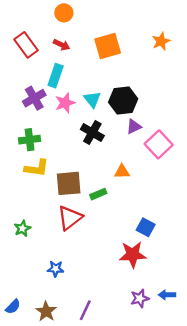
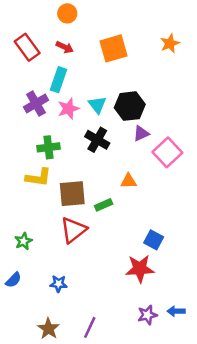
green cross: (30, 140) -> (48, 147), moved
blue semicircle: (13, 307) -> (13, 280), moved

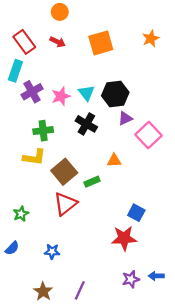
cyan rectangle: (58, 80) -> (15, 71), moved
brown square: (72, 194) -> (64, 172), turned -35

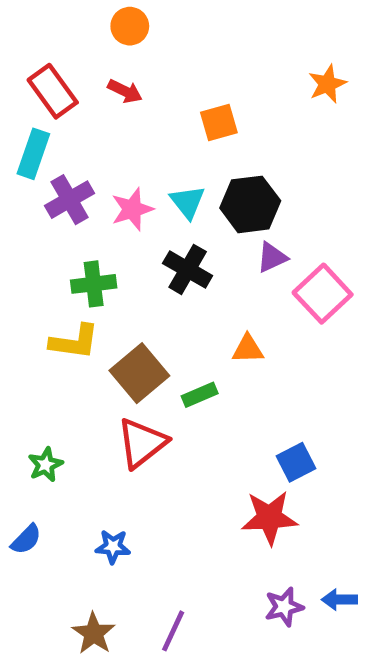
orange square: (101, 43) -> (219, 122), moved, size x0.7
blue square: (136, 213) -> (296, 462), turned 35

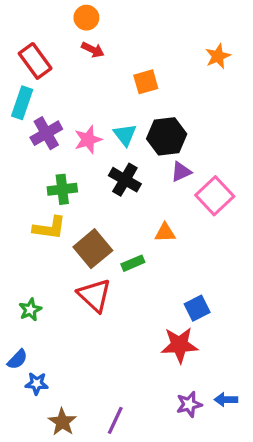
red arrow: (125, 91) -> (93, 50), moved
red triangle: (142, 443) -> (94, 295), turned -39
blue star: (113, 547) -> (37, 383), moved

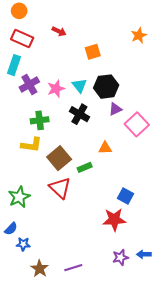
orange circle: (86, 18) -> (19, 11), moved
red rectangle: (35, 61) -> (22, 38), turned -30
blue square: (197, 308) -> (126, 196), turned -35
green star: (30, 310) -> (19, 197), size x1.5
purple line: (115, 420) -> (73, 268), turned 48

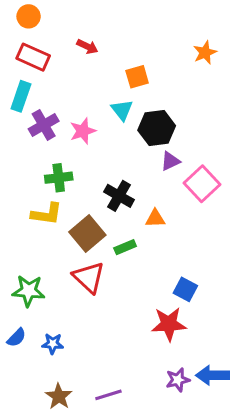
cyan triangle: (79, 86) -> (122, 110), moved
black cross: (79, 114) -> (119, 196), moved
green star: (19, 197) -> (29, 291), turned 30
blue star: (23, 244) -> (53, 344), moved
blue arrow: (144, 254) -> (212, 375), size x1.5

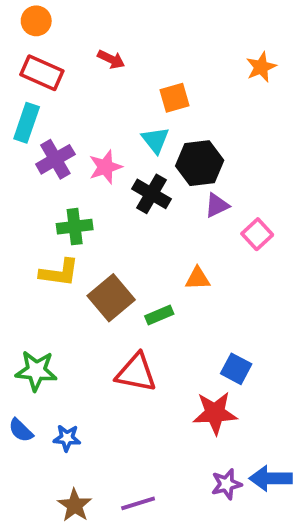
pink square: (202, 184) -> (257, 234), size x0.7
black cross: (119, 196) -> (152, 194), moved
red triangle: (89, 277) -> (136, 373), moved, turned -32
blue semicircle: (16, 338) -> (21, 430), turned 90

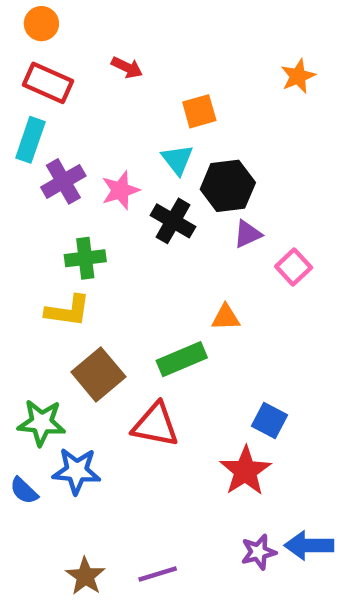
brown square: (111, 298) -> (98, 374), moved
green rectangle: (159, 315) -> (182, 359), size x1.5
red star: (215, 413) -> (245, 471), turned -30
blue star: (67, 438) -> (77, 471), moved, size x1.5

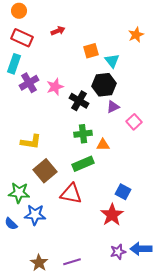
red arrow: (127, 67) -> (58, 31), turned -48
cyan triangle: (177, 160) -> (112, 61), moved
green cross: (85, 258) -> (83, 134), moved

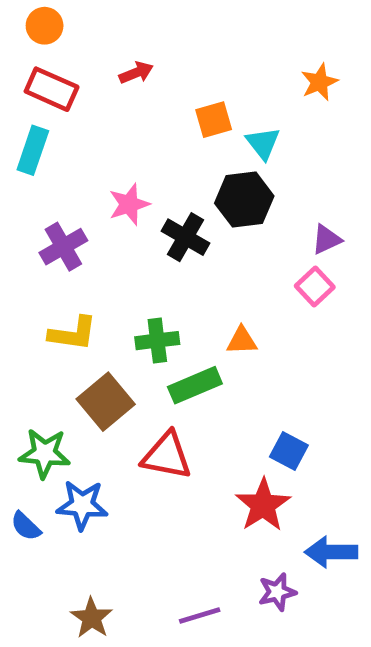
purple cross: (29, 83) -> (63, 247), moved
purple triangle: (113, 107) -> (326, 240), moved
green cross: (83, 134) -> (157, 341), moved
blue arrow: (141, 249) -> (331, 552), moved
purple line: (72, 262) -> (200, 615), moved

